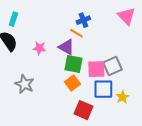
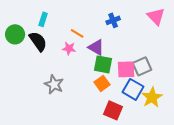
orange line: (76, 33) -> (77, 33), moved
blue square: (103, 89) -> (133, 89), turned 30
yellow star: (122, 97) -> (152, 97), size x1.5

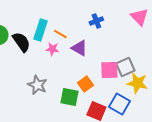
cyan rectangle: (43, 19) -> (40, 30), moved, size x1.5
green square: (103, 64) -> (69, 97), moved
blue square: (133, 89) -> (119, 104), moved
yellow star: (152, 97) -> (137, 83), moved, turned -30

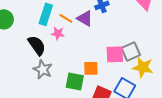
black semicircle: (21, 42) -> (37, 45), moved
purple triangle: (79, 48) -> (85, 18), moved
orange square: (85, 84) -> (91, 68), turned 35

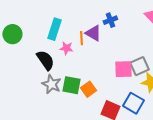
orange line: (66, 18) -> (81, 38), moved, turned 56
orange square: (91, 68) -> (88, 89), moved, turned -35
green square: (75, 81) -> (71, 85), moved

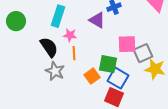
orange line: (81, 38) -> (74, 53), moved
pink square: (123, 69) -> (127, 44), moved
green square: (71, 85) -> (108, 64), moved
blue square: (133, 103) -> (118, 78), moved

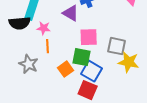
pink square: (127, 44) -> (89, 37), moved
black semicircle: (49, 47) -> (20, 23), moved, turned 120
gray square: (143, 53) -> (117, 46), turned 36

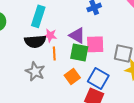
purple triangle: (71, 13) -> (77, 35), moved
black semicircle: (20, 23) -> (35, 41), moved
green square: (82, 57) -> (79, 52), moved

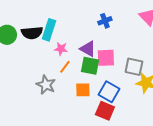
black semicircle: (35, 41) -> (32, 33), moved
orange line: (54, 53) -> (65, 67), turned 40
orange square: (72, 76) -> (83, 90), turned 35

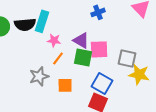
gray star: (46, 85) -> (39, 76), turned 30
orange square: (83, 90) -> (65, 85), moved

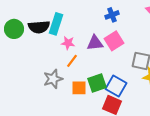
purple triangle: (81, 40) -> (95, 43), turned -36
pink square: (99, 49) -> (114, 41), moved, turned -30
green square: (83, 57) -> (97, 83), moved, turned -30

